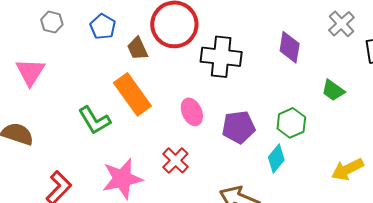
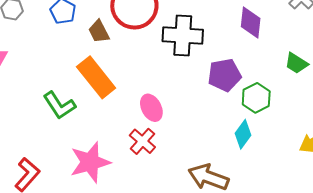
pink ellipse: (192, 112) -> (151, 108), moved
purple pentagon: (238, 127) -> (224, 75), moved

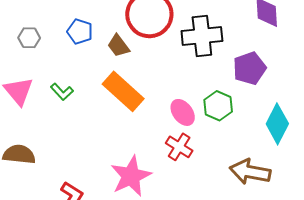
green hexagon: (256, 98) -> (218, 106), moved
green L-shape: (59, 105) -> (62, 92), moved, size x0.7
cyan diamond: (243, 134) -> (277, 124), size x1.4

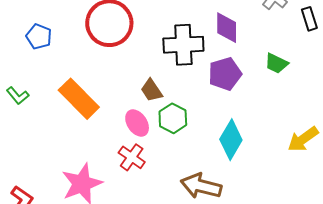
black cross: (202, 36) -> (183, 45), moved
brown trapezoid: (118, 46) -> (152, 90), moved
purple pentagon: (249, 68) -> (225, 74), moved

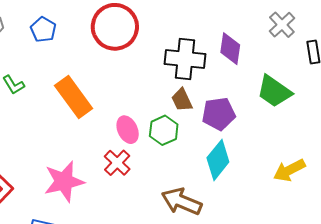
green trapezoid: (276, 63) -> (274, 91), size x1.5
purple pentagon: (225, 74) -> (219, 114), moved
brown trapezoid: (152, 90) -> (182, 100), moved

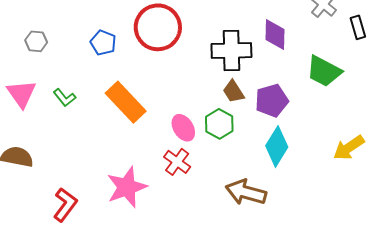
blue pentagon: (43, 30) -> (103, 43), moved

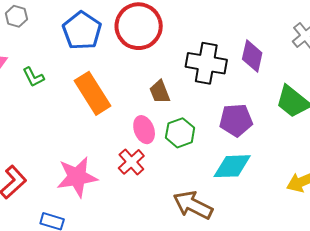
blue pentagon: (103, 43) -> (82, 31), size x1.5
brown trapezoid: (233, 92) -> (160, 92), moved
cyan diamond: (277, 146) -> (232, 166), turned 45

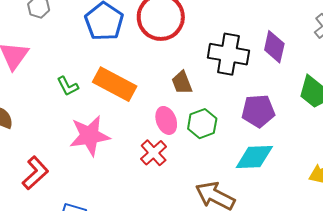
green L-shape: (33, 77) -> (68, 86), moved
orange rectangle: (92, 93) -> (115, 84), turned -30
pink star: (77, 177) -> (90, 136), moved

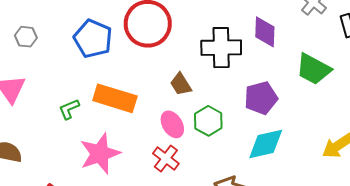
green L-shape: (68, 86) -> (69, 109), turned 105

